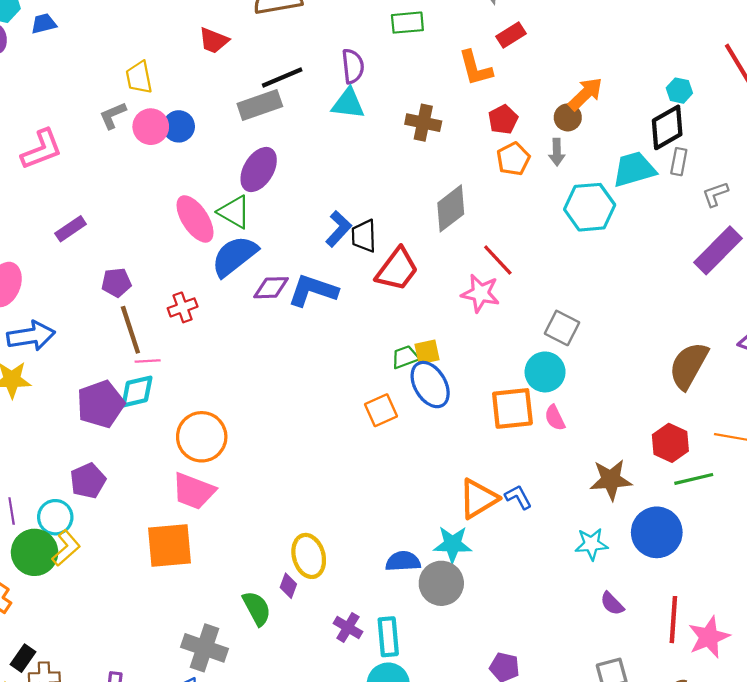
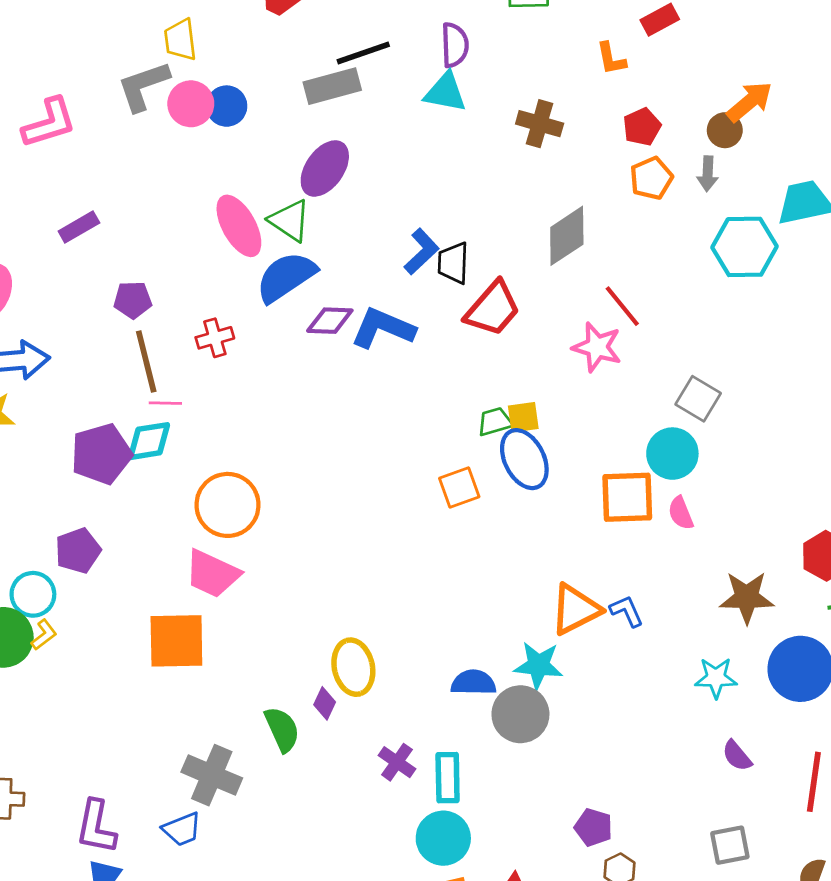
orange L-shape: (475, 68) -> (611, 59), size x0.7
gray L-shape: (113, 115) -> (143, 86), size x1.5
yellow L-shape: (66, 548) -> (44, 635), size x0.7

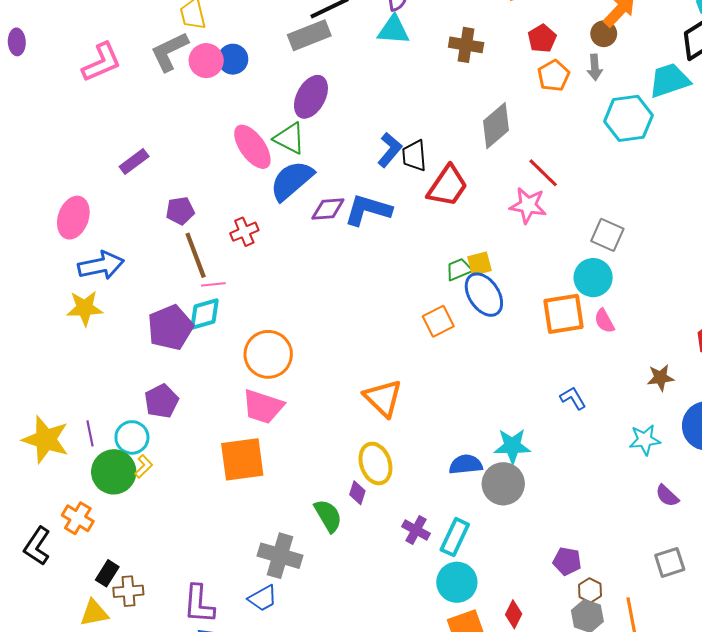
pink L-shape: (49, 123) -> (101, 62), moved
brown star: (747, 597) -> (661, 378), size x0.7
orange triangle: (575, 609) -> (383, 398), moved, turned -42
cyan rectangle: (448, 778) -> (455, 537), turned 33

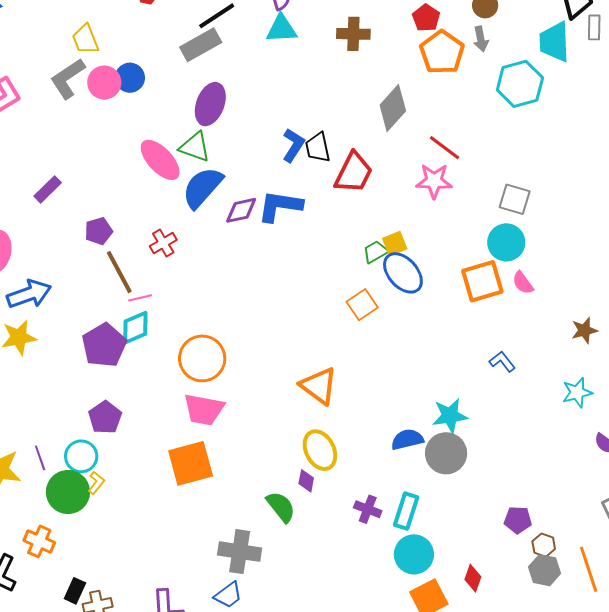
orange pentagon: (554, 76) -> (442, 52), size x1.4
cyan trapezoid: (669, 80) -> (555, 42), turned -66

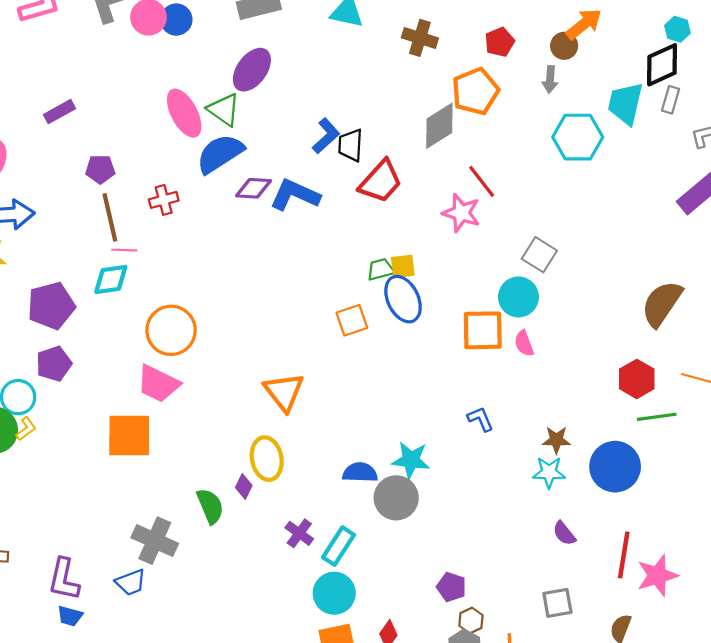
orange pentagon: (442, 52) -> (475, 91), moved
brown star: (584, 330) -> (556, 440), moved
purple pentagon: (104, 345) -> (51, 306), moved

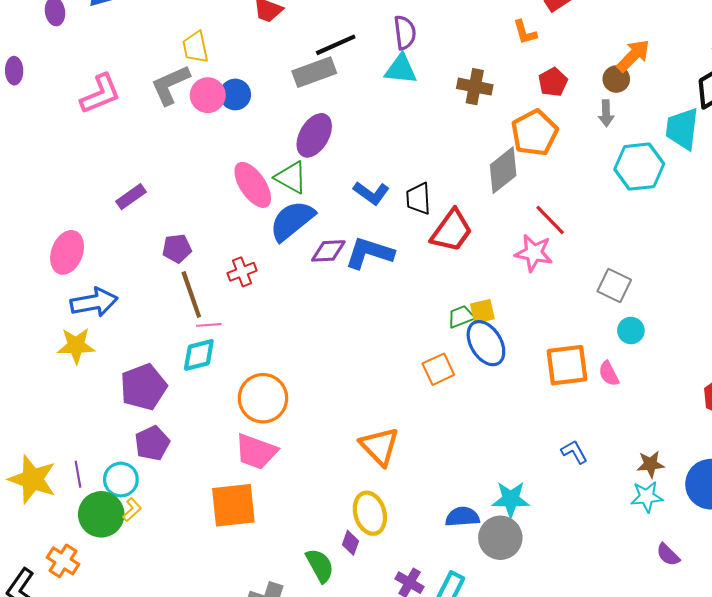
blue L-shape: (326, 136) -> (371, 193), moved, turned 84
cyan circle: (518, 297) -> (631, 330), moved, size x0.7

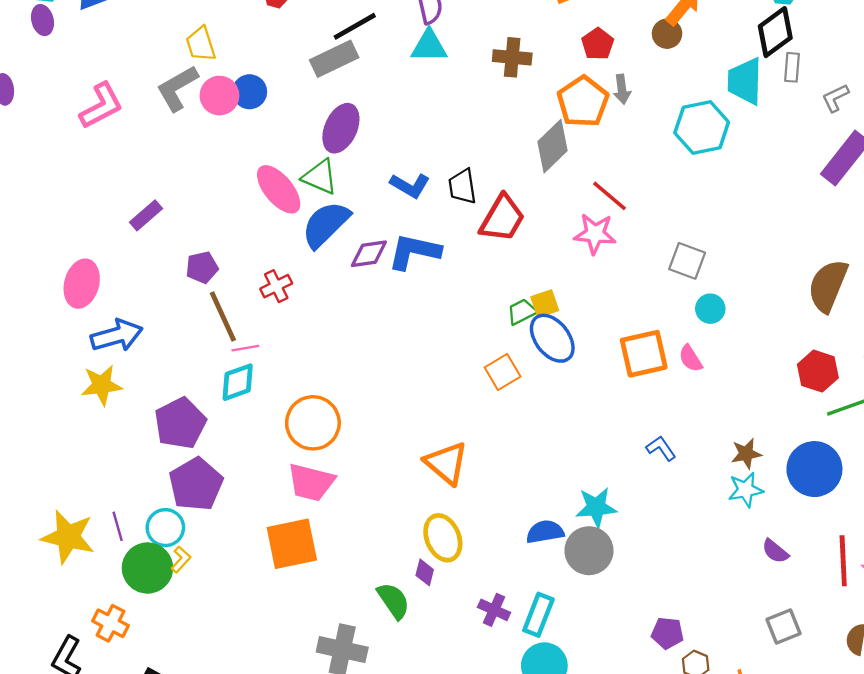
gray arrow: (606, 113) -> (622, 89), moved
purple pentagon: (152, 443) -> (196, 484), size x1.4

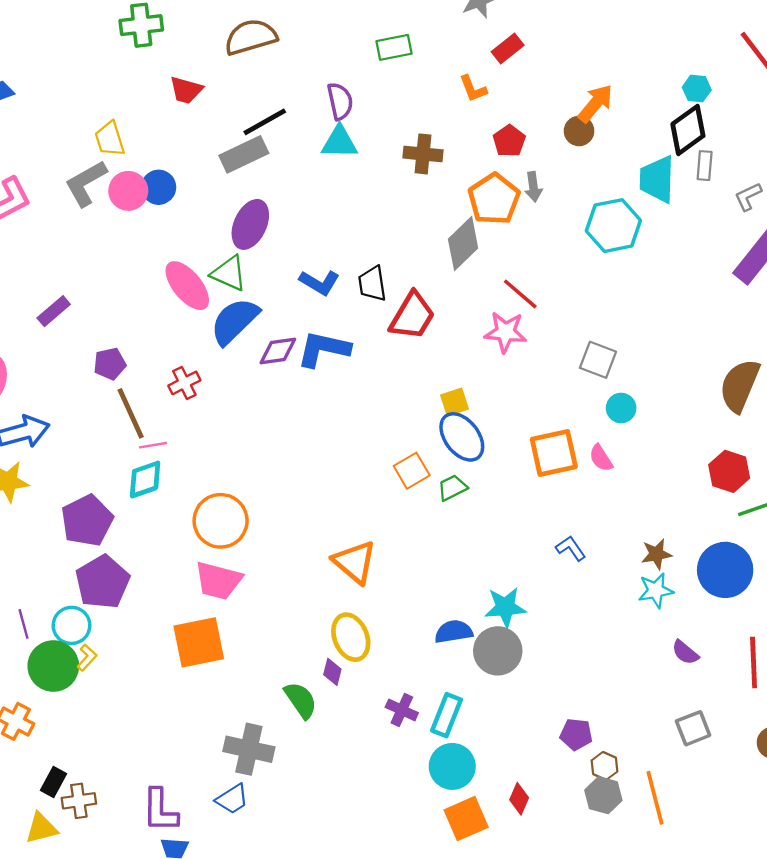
green trapezoid: (522, 312) -> (452, 488), moved

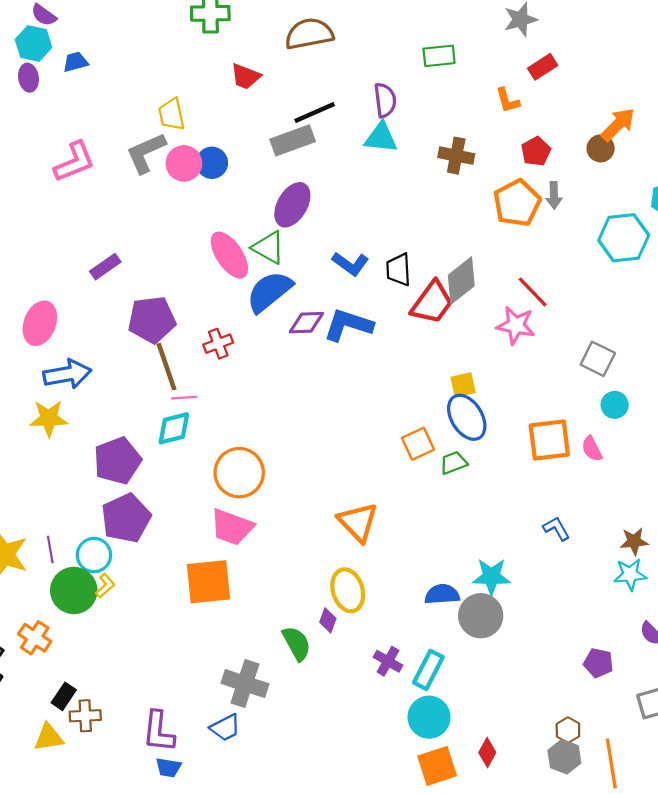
gray diamond: (463, 244) -> (461, 281), moved
purple pentagon: (110, 364) -> (152, 320), size x1.6
purple pentagon: (576, 734) -> (598, 663), moved

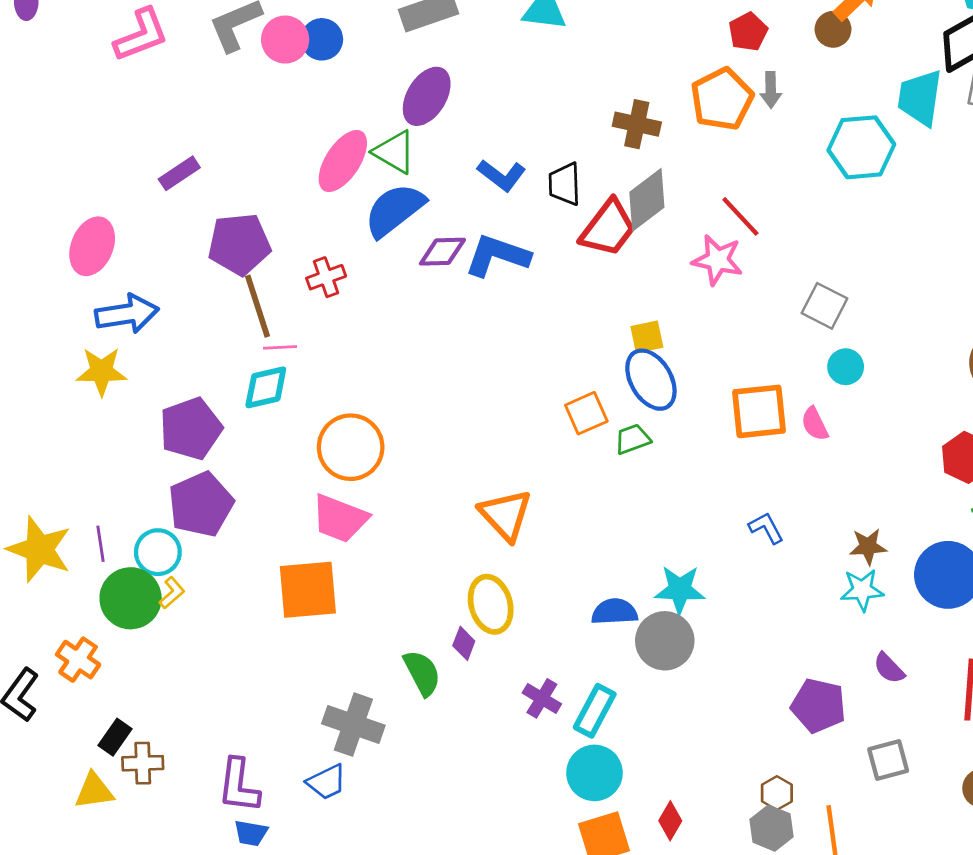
brown cross: (456, 156) -> (637, 124), moved
pink ellipse: (229, 255) -> (343, 161), turned 66
purple pentagon: (598, 663) -> (818, 706), size x1.4

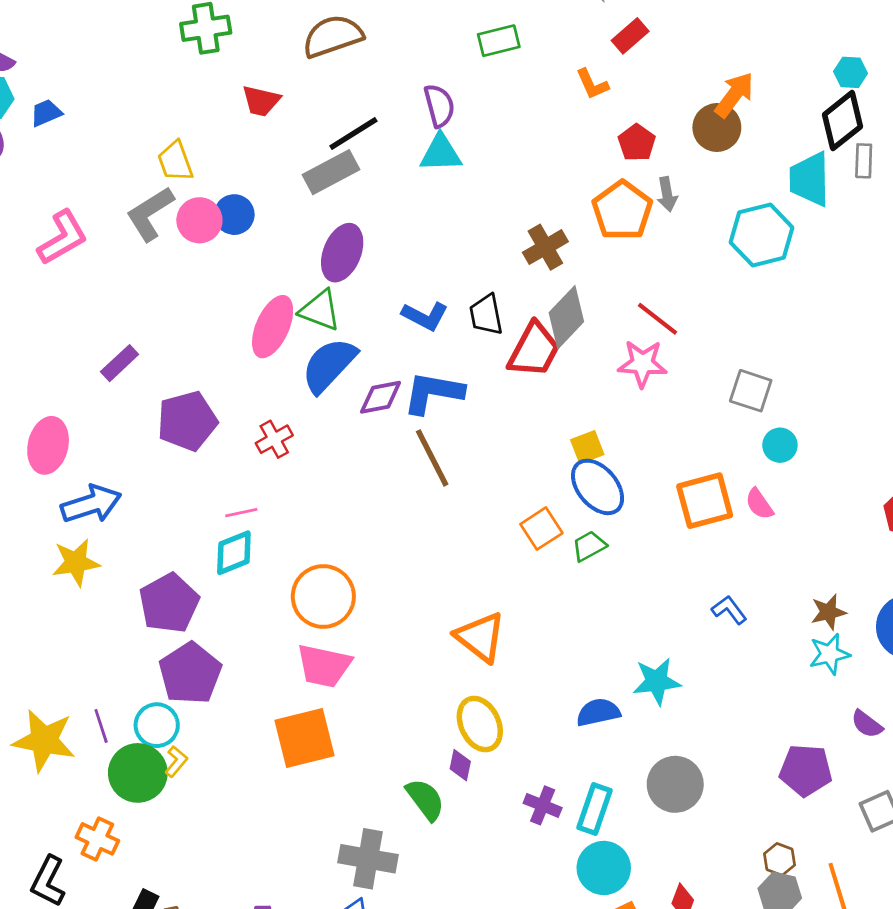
brown circle: (833, 29) -> (717, 128), size x1.4
brown cross: (637, 124) -> (545, 247), turned -33
brown line: (258, 306) -> (432, 458), moved
gray circle: (665, 641) -> (675, 784), moved

